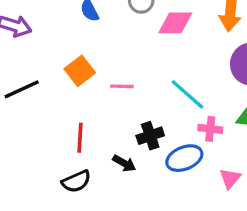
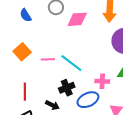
cyan line: (187, 94) -> (71, 63), moved

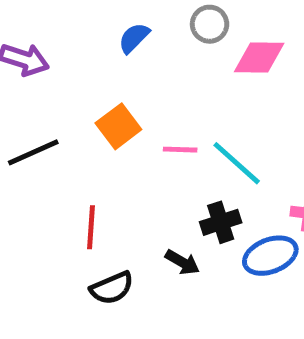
blue semicircle: (26, 15) -> (134, 38), turned 72
red line: (25, 92) -> (91, 227), moved

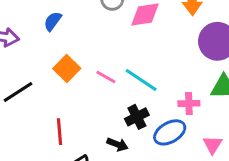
blue semicircle: (134, 38) -> (53, 21), moved
pink line: (180, 150) -> (106, 77), turned 36

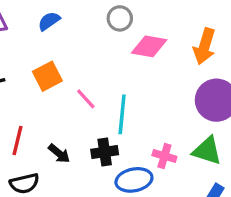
cyan line: (141, 80) -> (122, 114), turned 44
black arrow: (117, 144) -> (59, 153), moved

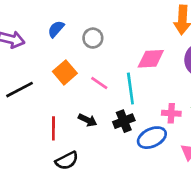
gray circle: (120, 18) -> (93, 38), moved
pink diamond: (149, 46) -> (151, 59), moved
black arrow: (59, 153) -> (88, 120), moved

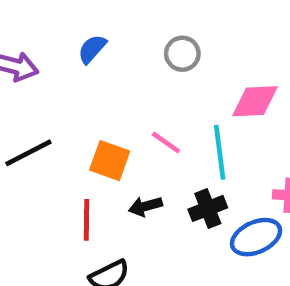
gray circle: (93, 38) -> (182, 54), moved
orange square: (65, 72) -> (110, 161), moved, turned -30
black arrow: (88, 120) -> (145, 206), turned 138

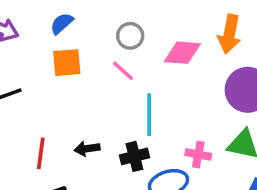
pink diamond: (255, 101) -> (182, 53), moved
pink line: (166, 142) -> (123, 71), moved
orange square: (110, 161) -> (67, 63), moved, turned -32

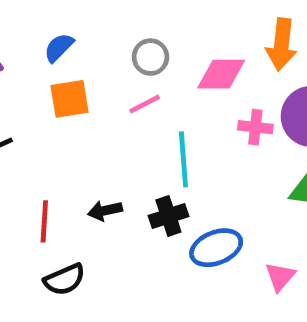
pink line: (123, 71) -> (145, 104), turned -65
pink cross: (198, 154) -> (255, 127), moved

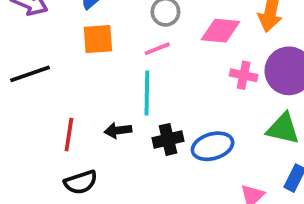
cyan line: (183, 159) -> (147, 93), moved
blue ellipse: (216, 248) -> (213, 146), moved

